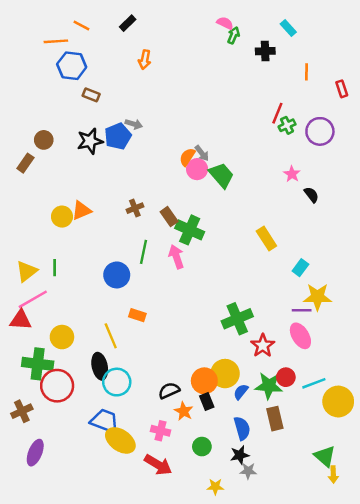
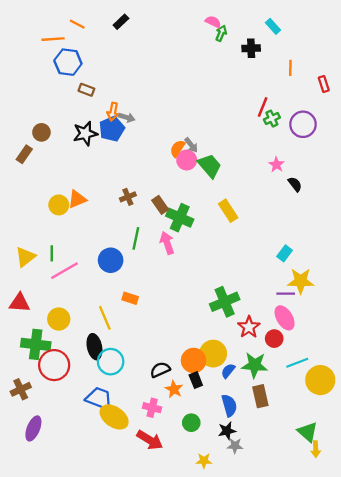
orange arrow: (145, 60) -> (113, 112), moved
yellow rectangle: (266, 238) -> (228, 211), moved
pink line: (33, 299) -> (65, 271), moved
red circle: (286, 377) -> (274, 339), moved

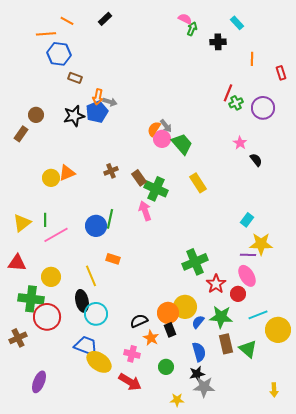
green line: (136, 238) -> (110, 219), moved
purple ellipse: (33, 428) -> (39, 382), moved
green triangle: (308, 432) -> (248, 349), moved
gray star: (235, 446) -> (204, 387), size x1.5

